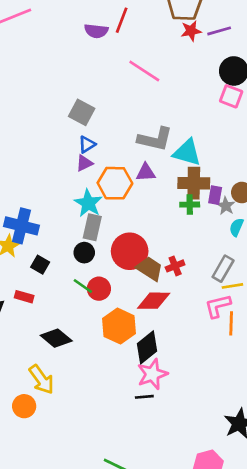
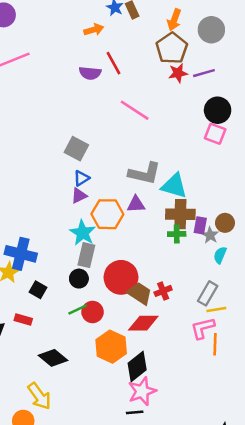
red line: (122, 20) -> (114, 63), turned -50
green line: (83, 286) -> (78, 310), turned -60

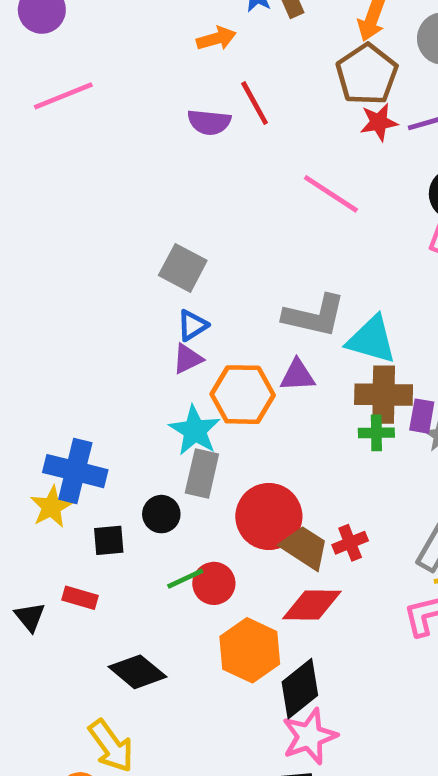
pink line: (135, 110) -> (331, 194), moved
black circle: (79, 279) -> (161, 514), moved
black square: (38, 290) -> (109, 540), turned -35

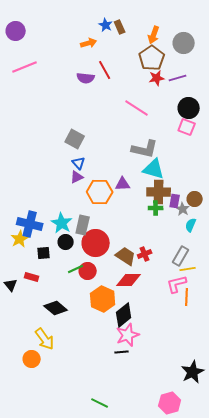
gray L-shape: (314, 316) -> (145, 149), moved
blue triangle: (192, 325) -> (79, 163), turned -40
cyan star: (195, 430) -> (62, 223), moved
red circle: (269, 516) -> (96, 243), moved

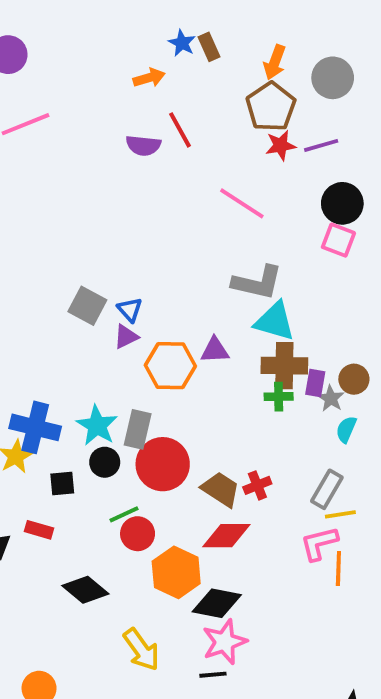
gray square: (75, 139) -> (87, 306), moved
red circle: (88, 271) -> (138, 534), moved
black diamond: (124, 315) -> (217, 603), turned 50
yellow arrow: (45, 339) -> (141, 650), moved

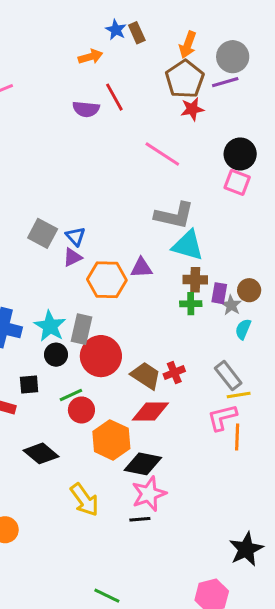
purple line: (321, 145) -> (225, 82), moved
brown cross: (284, 366) -> (195, 280), size x0.7
black square: (62, 483) -> (29, 385), moved
gray rectangle: (327, 489) -> (228, 376), turned -68

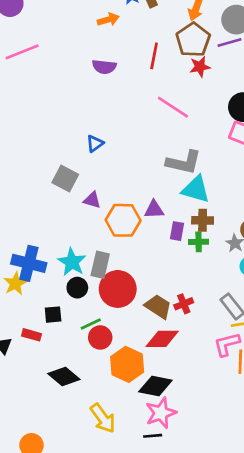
red line: (114, 97) -> (154, 56), moved, turned 40
blue triangle: (75, 236) -> (95, 144), moved, turned 36
purple triangle: (72, 257) -> (92, 200), turned 42
purple rectangle: (219, 293) -> (177, 231), moved

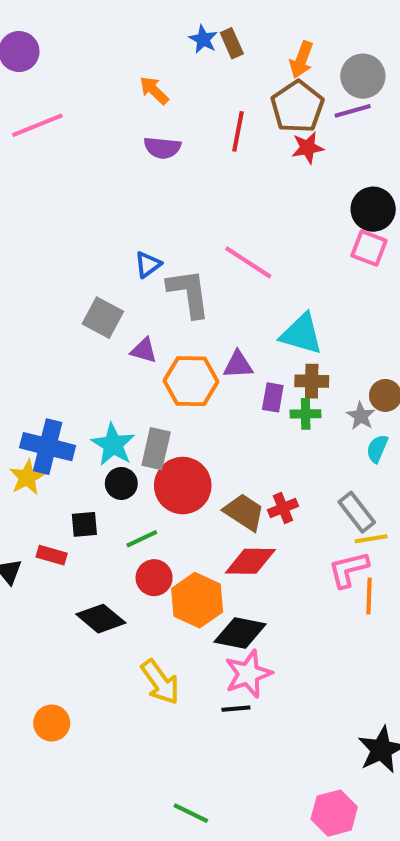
orange arrow: (108, 20) -> (154, 90), moved, turned -120
pink line: (173, 107) -> (248, 262), moved
gray L-shape: (184, 162) -> (189, 293), moved, turned -111
red circle: (100, 337) -> (154, 578), moved

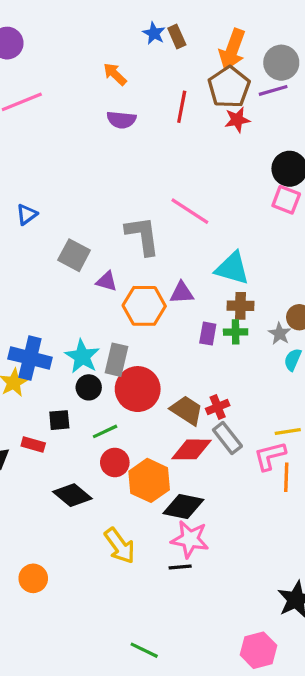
orange arrow: (301, 60) -> (232, 50), size x1.4
blue triangle: (148, 264) -> (27, 214), moved
purple rectangle: (273, 397) -> (208, 334), moved
gray rectangle: (357, 512) -> (227, 438), moved
pink star: (248, 674) -> (190, 539), turned 30

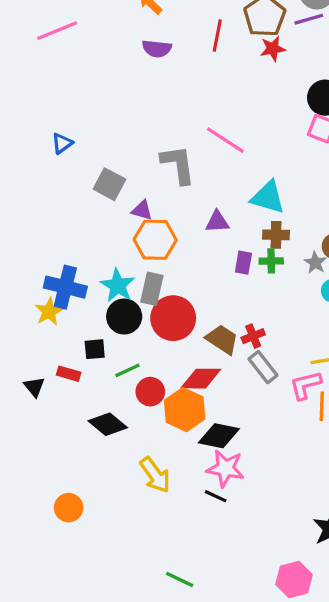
orange hexagon: (144, 306) -> (155, 240), moved
black circle: (89, 387) -> (124, 317), size x1.4
green line: (105, 431) -> (127, 370), moved
red diamond: (192, 449) -> (201, 379), moved
black line: (180, 567) -> (216, 496), turned 30

